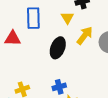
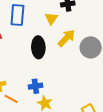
black ellipse: (58, 48) -> (38, 47), turned -30

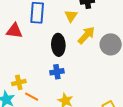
blue cross: (35, 86) -> (57, 72), moved

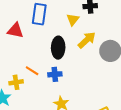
orange line: (32, 97) -> (32, 71), moved

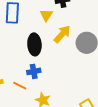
orange line: (32, 71) -> (20, 86), moved

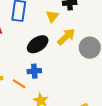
black ellipse: (34, 44) -> (38, 44), turned 55

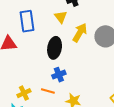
black ellipse: (38, 44) -> (55, 48), turned -30

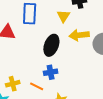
yellow arrow: (80, 33) -> (79, 35), turned -138

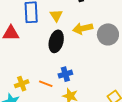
yellow triangle: (63, 16) -> (56, 15), moved
blue cross: (51, 72) -> (65, 74), moved

